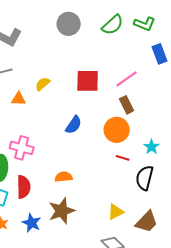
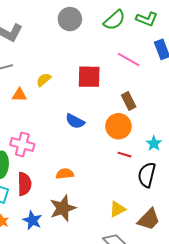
pink line: (127, 79) -> (129, 59), moved, turned 65
blue semicircle: (74, 125) -> (75, 121), turned 84

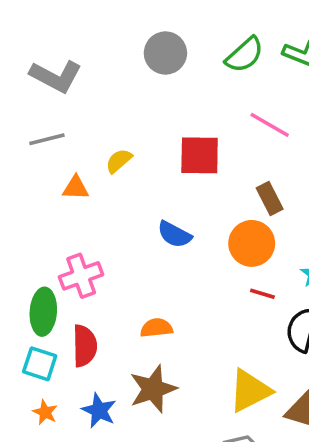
pink cross: (22, 144) -> (81, 276), turned -35
yellow triangle: (117, 209) -> (250, 391), size x1.5

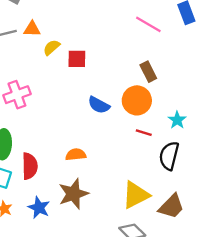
red square: (200, 155) -> (77, 59), moved, size x0.7
orange triangle: (76, 188) -> (32, 29), moved
blue semicircle: (174, 234) -> (99, 105), moved
pink cross: (81, 276) -> (17, 95), moved

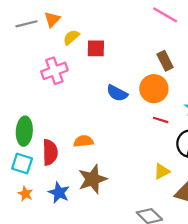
orange triangle: (32, 29) -> (52, 19), turned -48
pink cross: (17, 95) -> (54, 71), moved
orange semicircle: (76, 155) -> (84, 141), moved
yellow triangle: (136, 195) -> (162, 171), moved, size x0.6

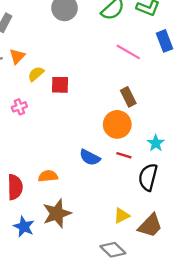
pink cross: (54, 71) -> (19, 107), size x0.6
blue semicircle: (117, 93) -> (90, 157), moved
yellow triangle: (162, 171) -> (122, 216), moved

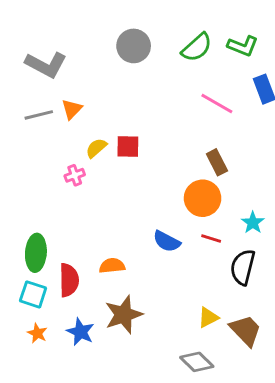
yellow semicircle: (36, 74) -> (96, 148), moved
brown trapezoid: (150, 226) -> (246, 330), turned -88

